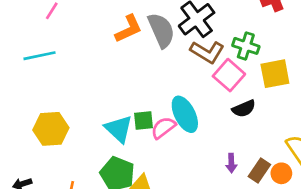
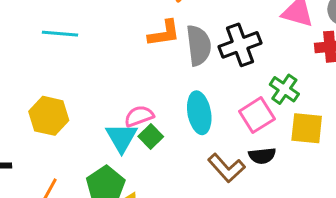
brown L-shape: (207, 52) -> (226, 168), moved
cyan ellipse: (185, 114) -> (199, 113), moved
green square: (144, 121) -> (151, 137), turned 35
pink semicircle: (163, 128) -> (139, 116), moved

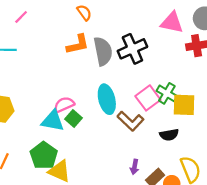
green cross: (284, 89) -> (167, 93), moved
cyan triangle: (122, 138) -> (53, 121), turned -45
black semicircle: (262, 156) -> (169, 135), moved
brown L-shape: (226, 168) -> (131, 121), moved

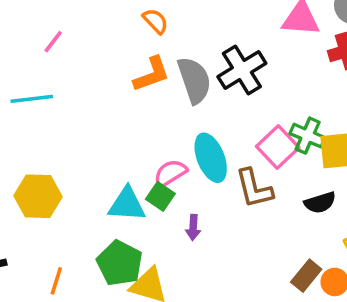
pink semicircle: (64, 105) -> (170, 173), moved
brown L-shape: (131, 121) -> (254, 188), turned 40
purple arrow: (134, 167) -> (193, 227), moved

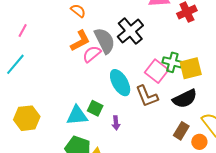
cyan line: (32, 99) -> (15, 64), turned -35
pink semicircle: (170, 173) -> (92, 54), moved
black semicircle: (320, 203) -> (185, 99), size x1.4
brown rectangle: (306, 276) -> (181, 131), moved

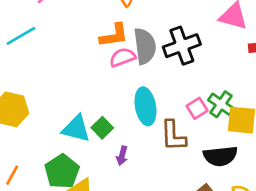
pink square: (157, 71) -> (197, 108), size x0.7

